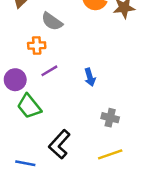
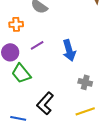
orange cross: (37, 46) -> (16, 24), moved
blue arrow: (90, 77) -> (69, 50), size x1.5

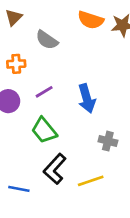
green trapezoid: (21, 73) -> (44, 130), moved
yellow line: (85, 111) -> (91, 181), moved

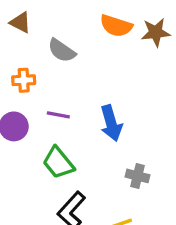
brown triangle: (14, 17) -> (20, 22), turned -48
purple line: (44, 92) -> (58, 115), turned 42

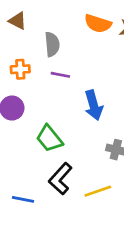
gray semicircle: (62, 51) -> (52, 44), turned -130
purple line: (58, 115) -> (60, 75), moved

